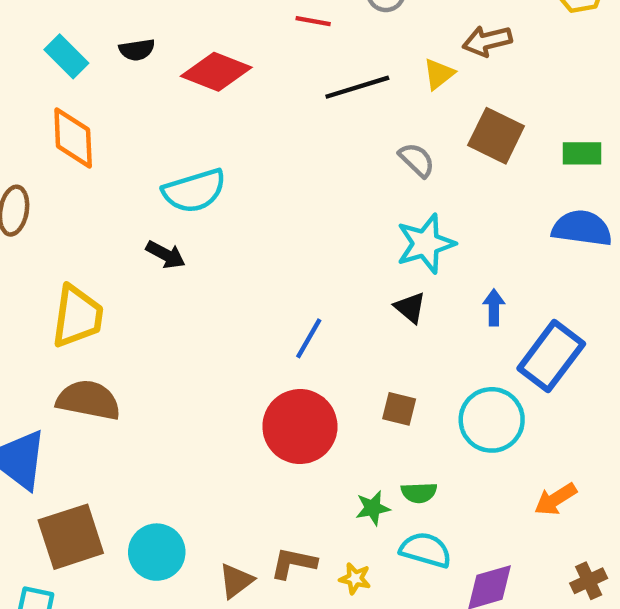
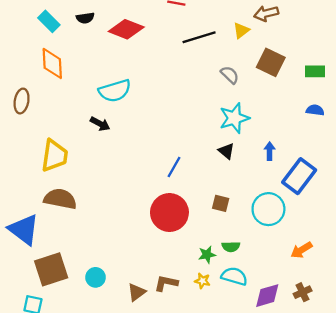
blue semicircle: (582, 228) -> (315, 110), size x0.6
cyan circle: (157, 552) -> (95, 277), size x0.7
yellow star: (355, 579) -> (202, 281), moved
brown cross: (589, 581) -> (303, 292), moved

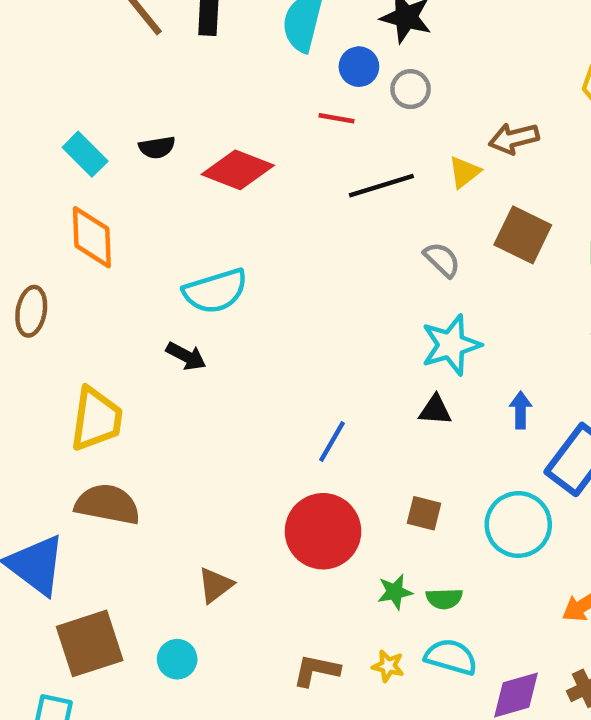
black triangle: (226, 151) -> (435, 410), turned -36
green star: (207, 255) -> (395, 592), moved
brown triangle: (136, 292) -> (215, 585), moved

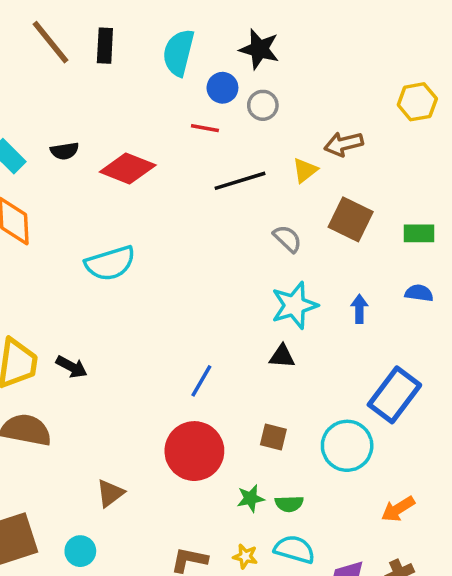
black arrow: (186, 356) -> (72, 367), moved
blue arrow: (521, 410) -> (359, 309), moved

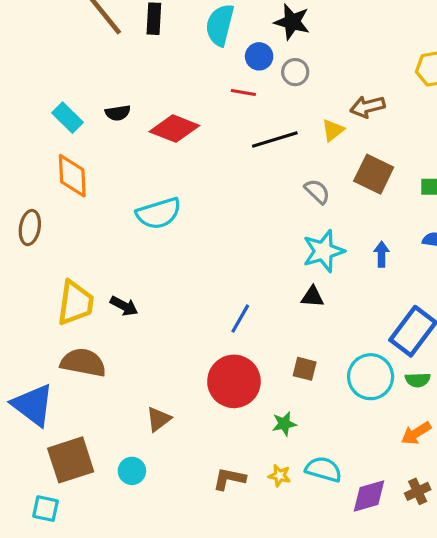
green semicircle: (289, 504) -> (418, 380), moved

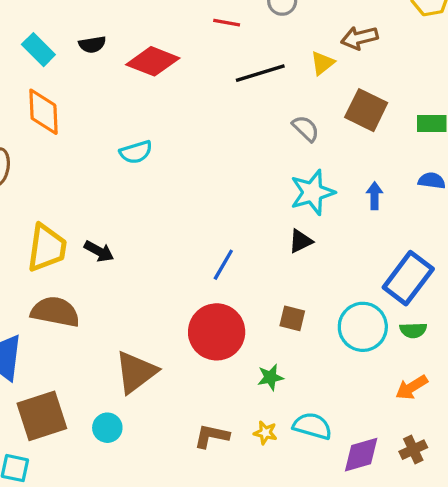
cyan semicircle: (159, 213) -> (136, 152), size x0.7
black triangle: (312, 297) -> (301, 241), turned -30
brown triangle: (159, 419) -> (136, 372), size x1.6

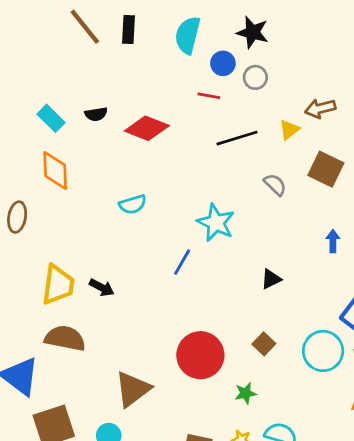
cyan star: (312, 192) -> (216, 223), moved, turned -30
blue line: (223, 265) -> (182, 262), moved
brown square: (292, 318) -> (264, 344), turned 30

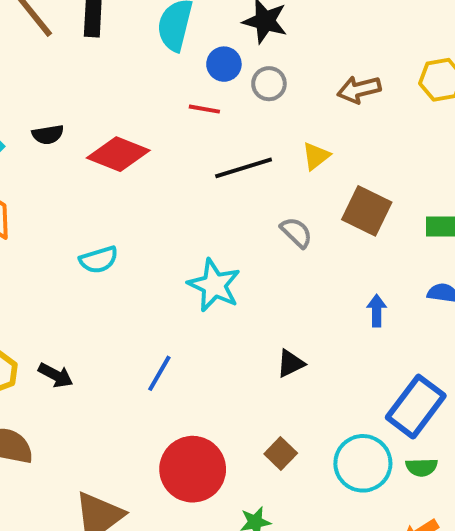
brown arrow: (320, 108) -> (359, 90), moved
blue line: (182, 262) -> (159, 373), moved

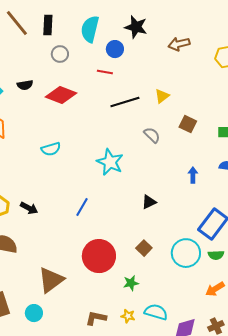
gray circle: (269, 84) -> (60, 54), moved
brown arrow: (359, 90) -> (179, 44), moved
brown square: (367, 211) -> (188, 124), size x0.7

